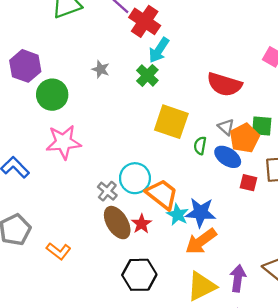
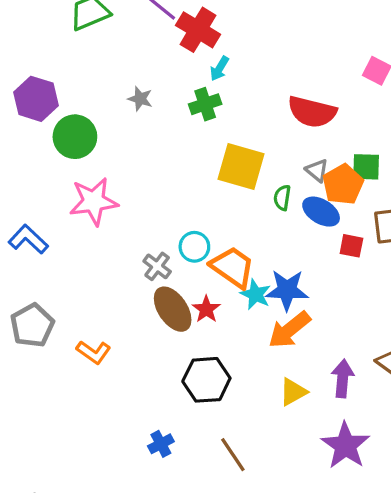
cyan arrow: (159, 50) -> (219, 69), size x0.7
green cross: (147, 75) -> (205, 104), turned 30
cyan circle: (135, 178) -> (194, 247), size x0.7
yellow triangle: (202, 286) -> (293, 392), size x0.7

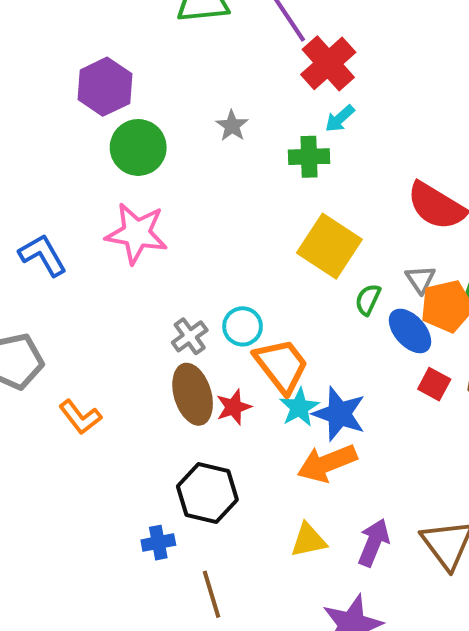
blue cross: (161, 444) -> (158, 543), moved

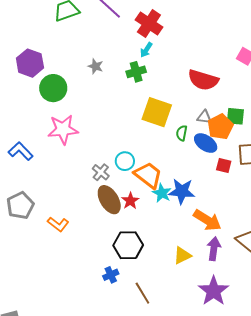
red cross: (328, 63) -> (149, 24), moved
gray triangle: (420, 279) -> (204, 117), turned -35
orange arrow: (327, 463) -> (207, 220), moved, turned -112

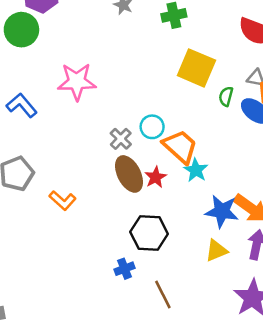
green circle: (53, 88) -> (21, 30), moved
blue star: (182, 191) -> (222, 211), moved

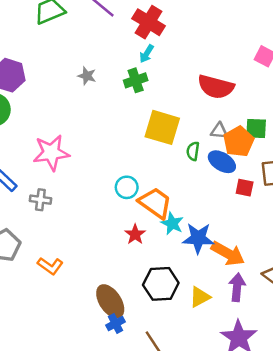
gray cross: (121, 139) -> (40, 200), moved, turned -30
brown ellipse: (129, 174) -> (110, 301), moved
blue star: (222, 211) -> (198, 238), moved
black hexagon: (149, 233) -> (161, 284), moved

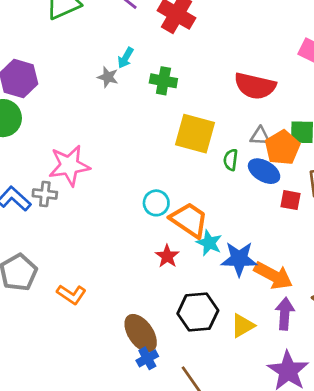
cyan arrow: (147, 54) -> (125, 58), moved
green cross: (136, 80) -> (163, 81), turned 30
gray cross: (40, 200) -> (45, 194), moved

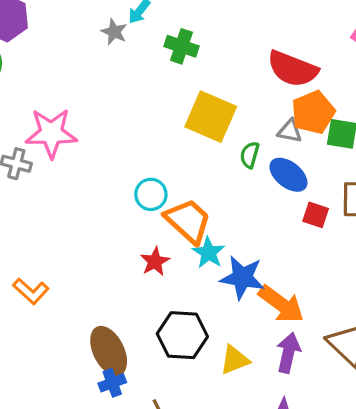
orange pentagon: (282, 148) -> (313, 112), moved

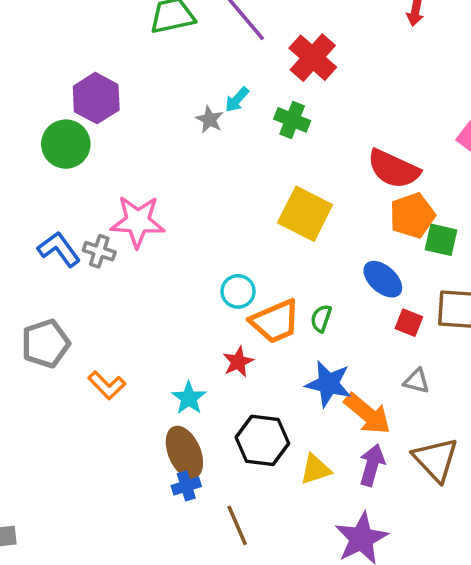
green cross: (182, 46) -> (292, 120), moved
gray triangle: (290, 131) -> (417, 381), moved
green semicircle: (250, 155) -> (321, 318), moved
orange trapezoid: (188, 221) -> (275, 321), turned 111
cyan star: (209, 253) -> (189, 398), moved

